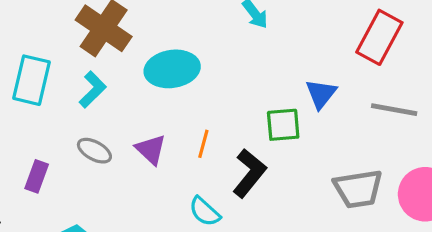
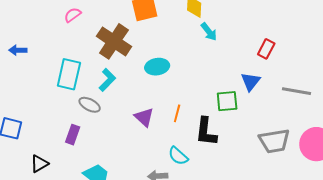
red rectangle: (379, 37) -> (266, 49), moved, size x0.6
cyan ellipse: (172, 69) -> (157, 67), size x0.7
gray ellipse: (94, 151) -> (90, 105), moved
black L-shape: (249, 173) -> (206, 132), turned 148

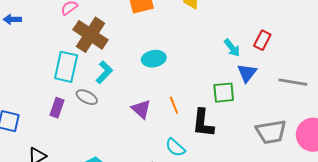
cyan arrow: (209, 32) -> (232, 48), moved
brown cross: (114, 41) -> (91, 35), moved
blue arrow: (18, 50) -> (12, 19), moved
orange line: (177, 113) -> (174, 105), turned -36
purple rectangle: (73, 135) -> (57, 108), moved

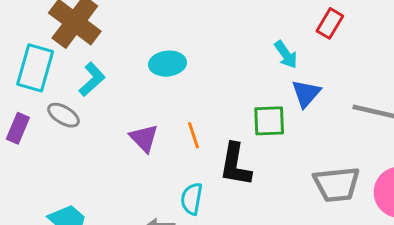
red rectangle: (262, 40) -> (330, 23), moved
cyan semicircle: (175, 147) -> (192, 199), turned 55

